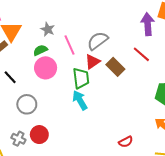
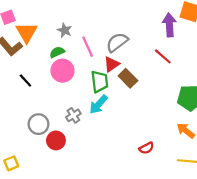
brown rectangle: (115, 67) -> (128, 78), moved
cyan arrow: (80, 100) -> (98, 104), turned -108
gray circle: (27, 104) -> (39, 124), moved
gray cross: (18, 139) -> (73, 115), moved, turned 32

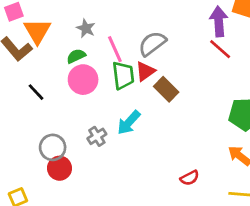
red line: (163, 56) -> (220, 49), moved
green trapezoid: (100, 82) -> (123, 75), moved
red circle: (56, 140) -> (60, 168), moved

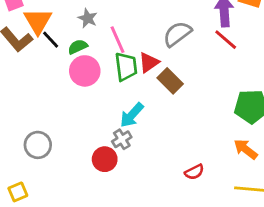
gray semicircle: (152, 44) -> (177, 34), moved
black line: (36, 92) -> (51, 40), moved
gray cross: (97, 136) -> (122, 139), moved
gray circle: (53, 147) -> (38, 145), moved
red circle: (60, 168) -> (105, 159), moved

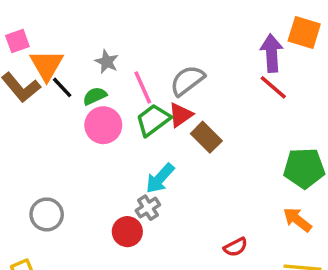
gray semicircle: (177, 34) -> (187, 81), moved
green trapezoid: (126, 67) -> (153, 120), turned -120

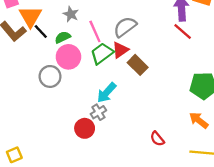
gray circle: (47, 214) -> (50, 76), moved
red semicircle: (235, 247) -> (157, 139), turned 77

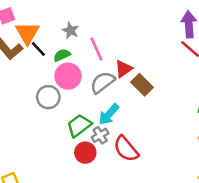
gray semicircle: (125, 27) -> (103, 82), moved
green trapezoid: (102, 53) -> (79, 125), moved
red semicircle: (157, 139) -> (126, 149), moved, size x1.6

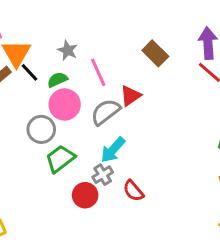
brown rectangle: (142, 85) -> (155, 53), moved
green trapezoid: (79, 125) -> (60, 159), moved
red semicircle: (126, 149) -> (133, 191), size x0.7

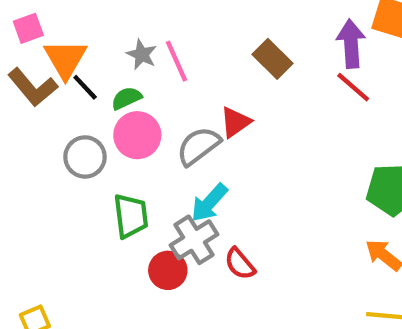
pink line: (98, 72) -> (177, 61), moved
gray circle: (41, 129) -> (85, 157), moved
green trapezoid: (60, 159) -> (131, 216), turned 120
gray cross: (103, 175) -> (194, 240), size x1.5

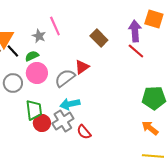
pink line: (177, 61) -> (55, 26), moved
cyan arrow: (209, 203) -> (70, 104), turned 36
red circle: (168, 270) -> (42, 123), moved

